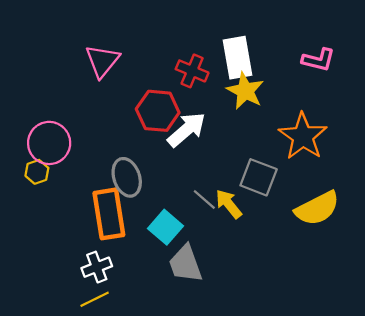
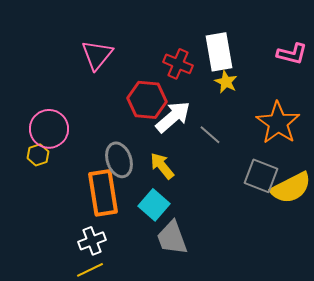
yellow star: (245, 91) -> (226, 82), size x0.7
gray square: (259, 177) -> (261, 176), moved
gray line: (204, 199) -> (210, 135), moved
yellow arrow: (229, 204) -> (162, 166), moved

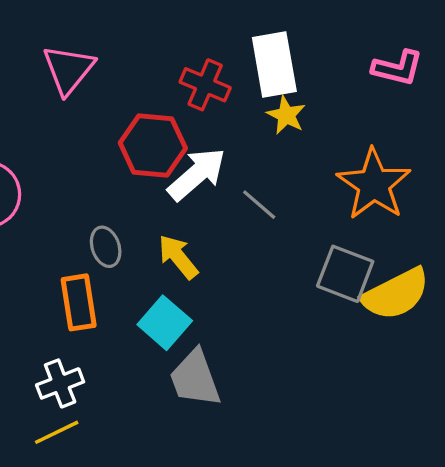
gray ellipse: (119, 160) -> (106, 247), size x0.7
orange rectangle: (103, 193) -> (79, 302), size x0.7

